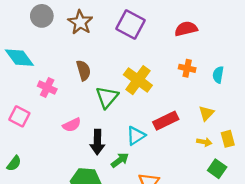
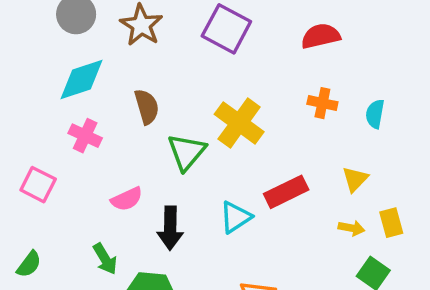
cyan diamond: (19, 58) -> (82, 79), moved, turned -72
green arrow: (120, 160) -> (105, 259), moved, turned 96

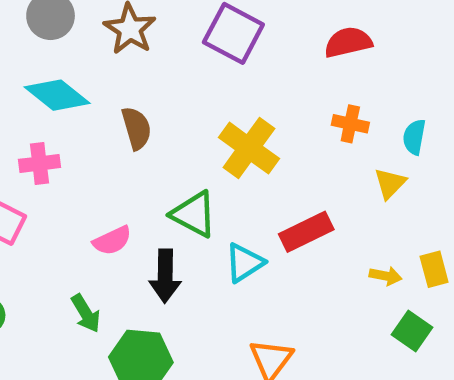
cyan diamond: (82, 79) -> (57, 95), turned 57
pink cross: (85, 136) -> (39, 163), moved, turned -32
green triangle: (187, 152) -> (194, 214), moved, turned -42
yellow triangle: (355, 179) -> (390, 183), moved

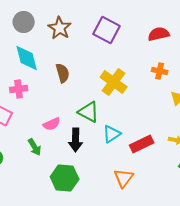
cyan diamond: (57, 95) -> (27, 58), turned 36
red rectangle: (306, 232) -> (142, 144), moved
green arrow: (86, 313) -> (35, 147), moved

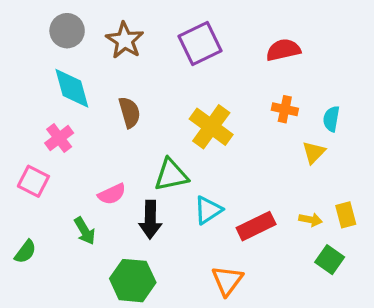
purple square: (107, 30) -> (200, 44), turned 36
pink cross: (19, 89) -> (59, 138), turned -30
green triangle: (89, 112) -> (171, 175), turned -40

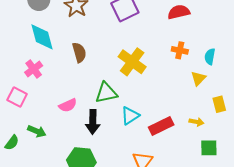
yellow rectangle: (346, 215) -> (219, 104), moved
green arrow: (85, 231) -> (37, 131), moved, turned -36
green square: (330, 260) -> (209, 148), turned -36

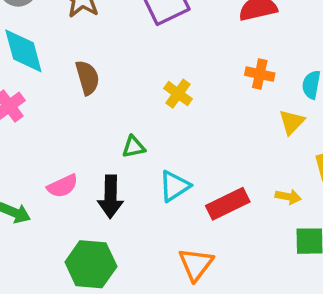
yellow cross: (132, 62) -> (178, 94), size x0.6
green triangle: (106, 93) -> (134, 147), size x0.6
pink semicircle: (68, 105) -> (63, 186), moved

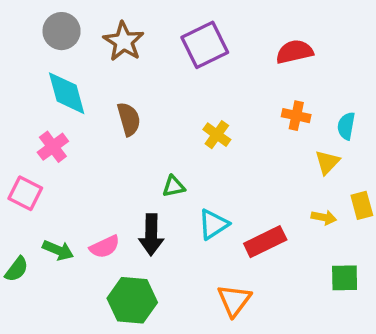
pink semicircle: (63, 186) -> (105, 247), moved
yellow arrow: (288, 197) -> (324, 217), moved

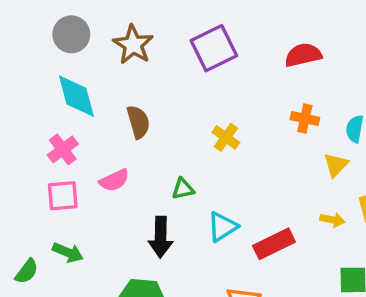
pink square: (25, 193) -> (63, 196), moved, turned -32
pink semicircle: (105, 247) -> (114, 180), moved

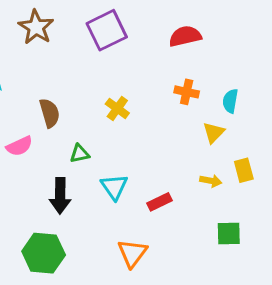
brown semicircle: (138, 122) -> (50, 113), moved
cyan triangle: (222, 227) -> (114, 187), turned -32
red rectangle: (274, 244) -> (159, 202), size x0.7

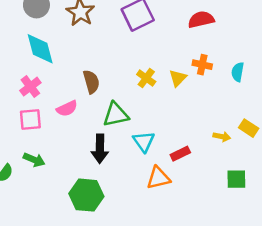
yellow triangle: (214, 133) -> (178, 78), moved
green triangle: (80, 154) -> (116, 115), size x1.6
yellow rectangle: (244, 170) -> (249, 128), turned -42
orange triangle: (132, 253) -> (158, 178), moved, turned 40

